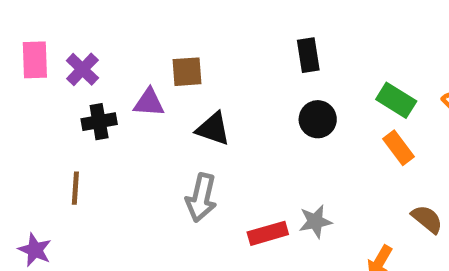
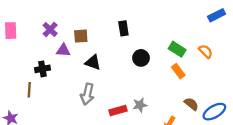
black rectangle: (308, 55) -> (123, 28), moved
purple cross: (82, 69) -> (50, 29), moved
black cross: (99, 122) -> (42, 69), moved

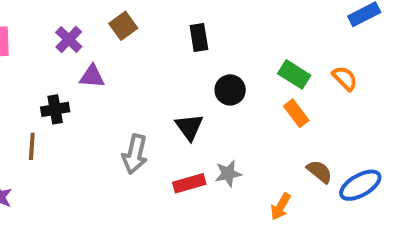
brown square: (81, 36) -> (123, 26), moved, turned -32
black triangle: (93, 62) -> (189, 127), moved, turned 35

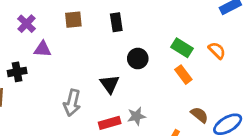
brown square: (123, 26) -> (73, 20), moved, turned 30

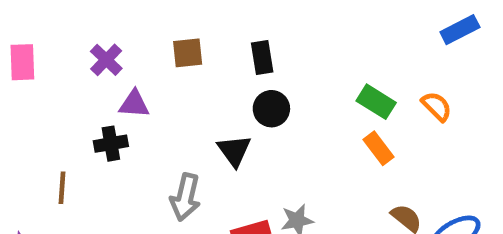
black circle: (138, 59) -> (271, 109), moved
black cross: (17, 72) -> (111, 144), moved
black triangle: (110, 84) -> (234, 151), moved

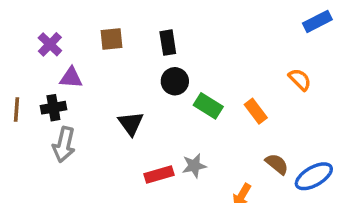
green rectangle: (376, 102) -> (208, 106), moved
black triangle: (234, 151) -> (131, 123), moved
brown line: (62, 188) -> (16, 109), moved
gray arrow: (185, 197) -> (64, 145), moved

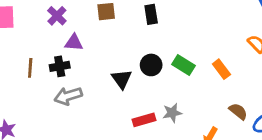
black circle: (175, 81) -> (151, 65), moved
gray arrow: (64, 145) -> (68, 96), turned 60

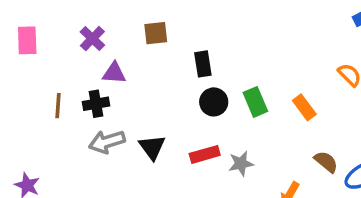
black rectangle: (151, 14) -> (203, 64), moved
green rectangle: (183, 65) -> (255, 102), turned 35
black triangle: (122, 79) -> (152, 147), moved
red rectangle: (144, 120) -> (205, 154), moved

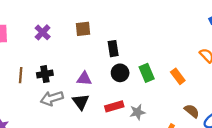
purple triangle: (114, 73) -> (84, 79), moved

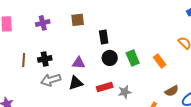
purple cross: (43, 32) -> (43, 23), turned 32
black triangle: (81, 102) -> (76, 83), turned 49
brown semicircle: (192, 111) -> (172, 91), turned 112

